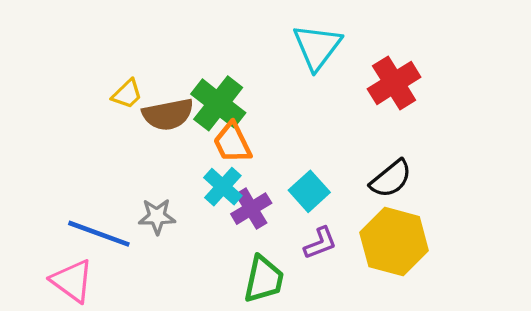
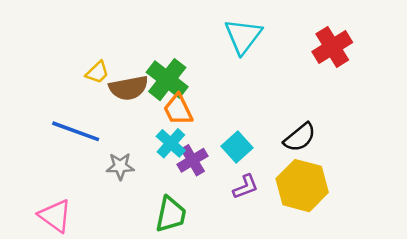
red cross: (394, 83) -> (332, 47), moved
blue line: (99, 234) -> (76, 131), moved
green trapezoid: (264, 279) -> (171, 214), moved

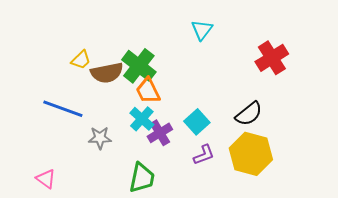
cyan triangle: (243, 36) -> (202, 30), size x0.7
red cross: (332, 47) -> (272, 58), moved
pink triangle: (55, 216) -> (46, 179), size x0.7

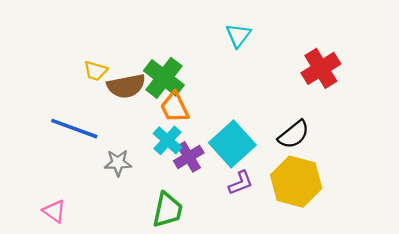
yellow trapezoid: (81, 60) -> (96, 71), turned 60
cyan square: (197, 122) -> (232, 144), size x1.5

